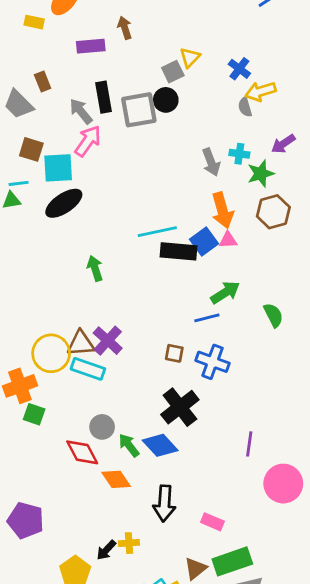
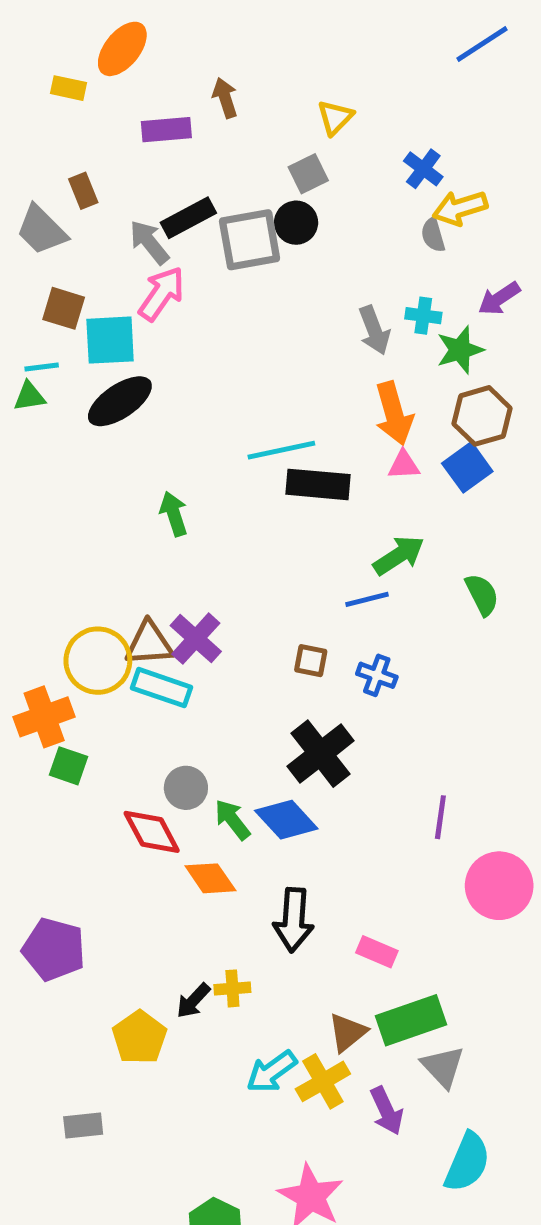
yellow triangle: (190, 57) -> (335, 117), moved
black rectangle: (103, 97) -> (188, 218), turned 72
blue square: (204, 241) -> (467, 467), moved
blue cross: (212, 362) -> (377, 675), size x0.7

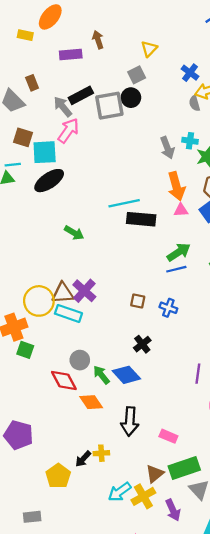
green arrow: (174, 514) -> (74, 233), turned 138
blue line: (367, 599) -> (176, 269), moved
black cross: (321, 754) -> (142, 344), size x0.6

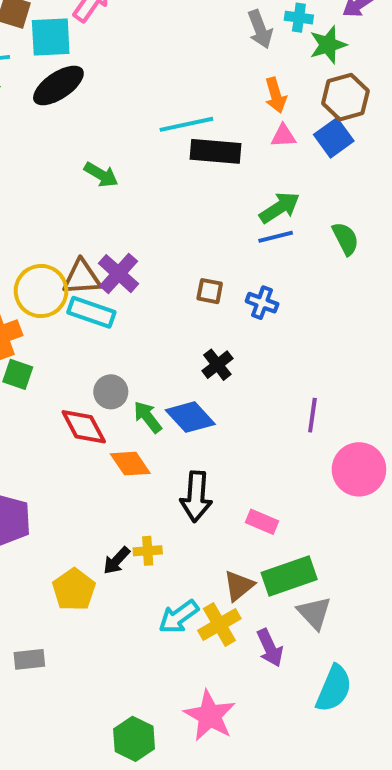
orange arrow: (176, 186) -> (276, 95), size x0.7

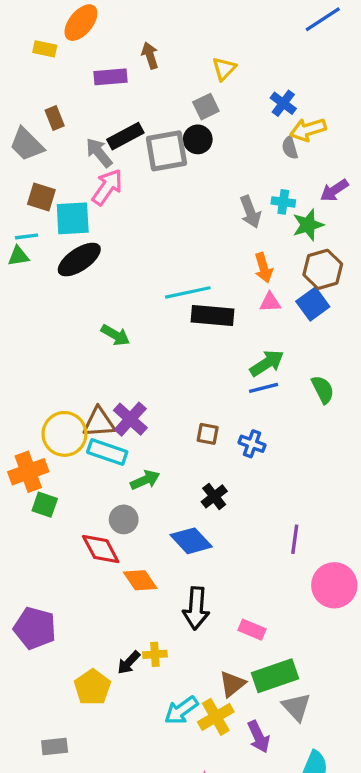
green arrow: (148, 417) -> (145, 480), moved, turned 104

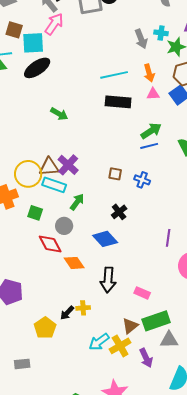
cyan line: (188, 292) -> (114, 75), moved
green arrow: (145, 480) -> (77, 202), turned -30
green square: (45, 505) -> (35, 213), moved
gray triangle: (296, 707) -> (169, 340), turned -48

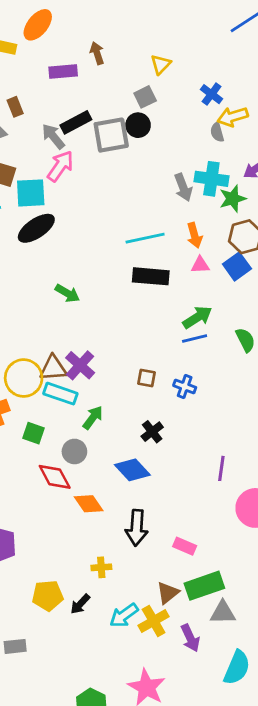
cyan cross: (161, 33) -> (211, 179), size x1.6
black arrow: (67, 313) -> (80, 604), moved
yellow pentagon: (45, 328) -> (48, 596), turned 30

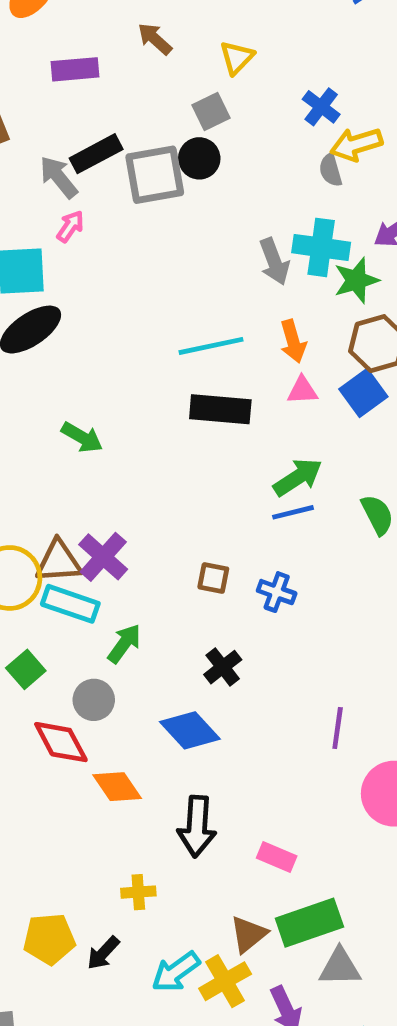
brown arrow: (97, 53) -> (155, 39), moved, turned -30
pink arrow: (60, 166) -> (70, 226), size x0.6
green square: (33, 433) -> (26, 669), turned 30

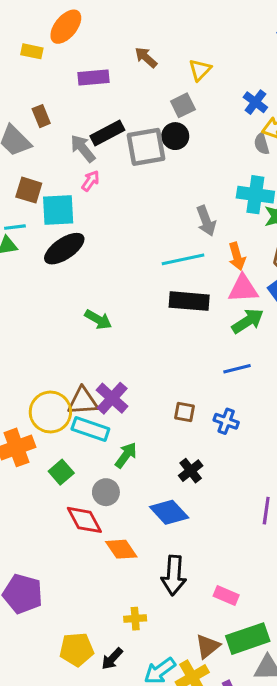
gray arrow: (274, 262) -> (206, 221), moved
pink triangle: (302, 390) -> (243, 289), size x1.5
green arrow: (298, 477) -> (248, 321), moved

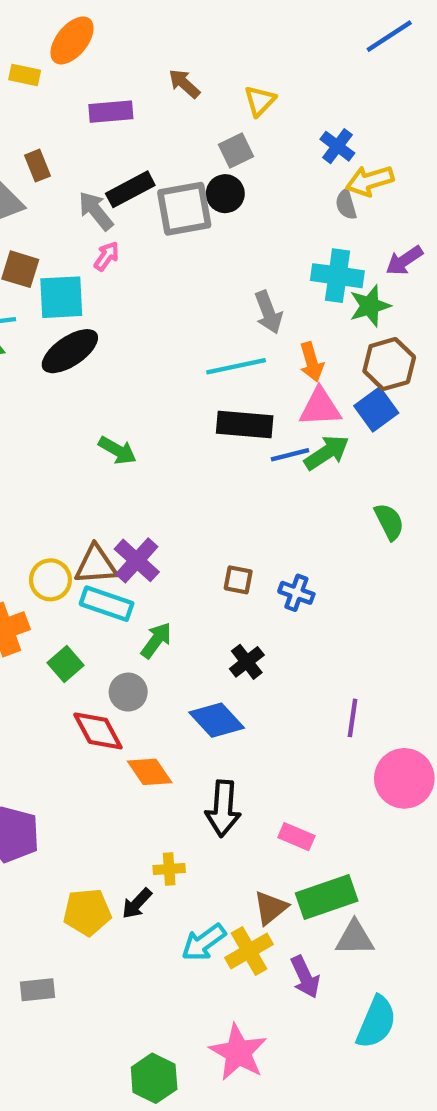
blue line: (237, 369) -> (290, 455), moved
yellow circle: (50, 412) -> (50, 580), size x0.7
black arrow: (112, 659) -> (137, 903), moved

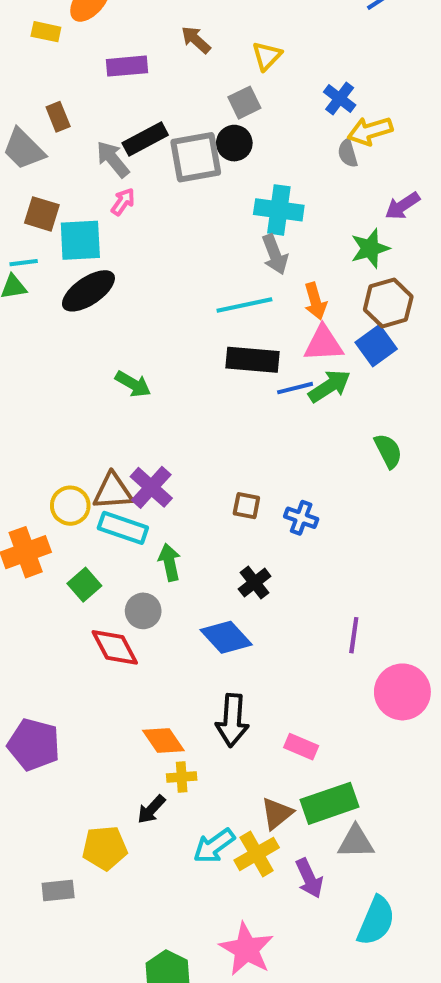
cyan cross: (337, 276) -> (279, 210), moved
green arrow: (156, 640) -> (169, 562), turned -48
orange diamond: (150, 772) -> (163, 741), moved
yellow pentagon: (87, 912) -> (105, 848), moved

